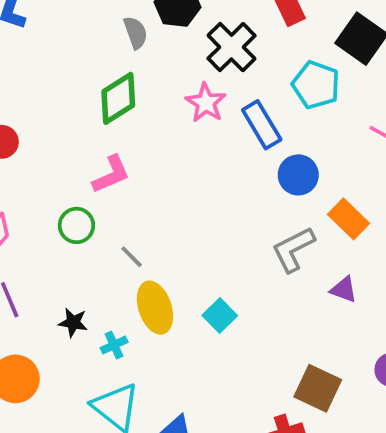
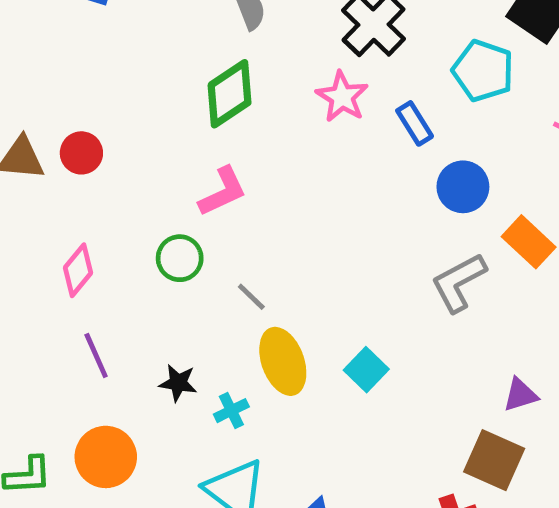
blue rectangle: (262, 125) -> (415, 123), size x0.7
purple triangle: (344, 290) -> (520, 395), moved, turned -36

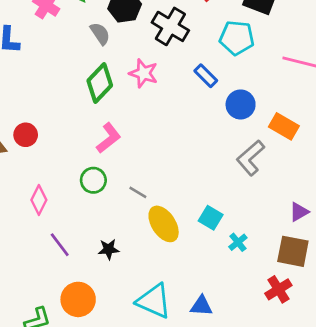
pink star: (342, 97) -> (144, 73), moved
cyan cross: (231, 411) -> (238, 242), moved

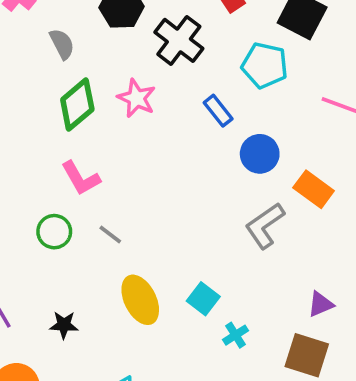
gray semicircle: (100, 34) -> (62, 44), moved
pink L-shape: (109, 138) -> (81, 178), turned 92
gray line: (138, 192) -> (110, 234), moved

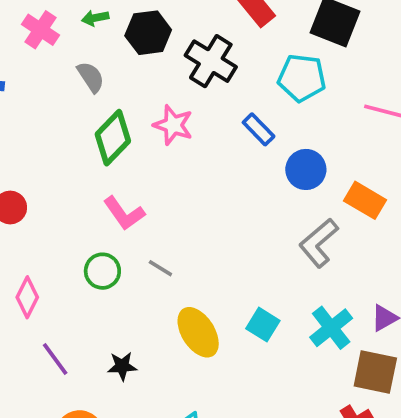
cyan cross: (235, 335) -> (331, 328), moved, size x1.6

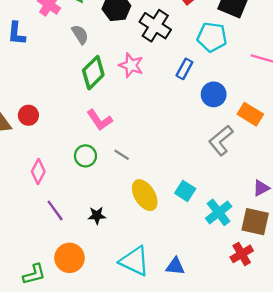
blue rectangle: (259, 129) -> (184, 69), turned 72
cyan cross: (331, 328) -> (219, 212), moved

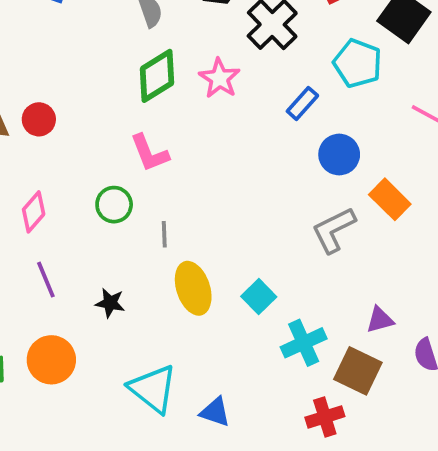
gray line: (122, 155) -> (164, 234), moved, turned 42

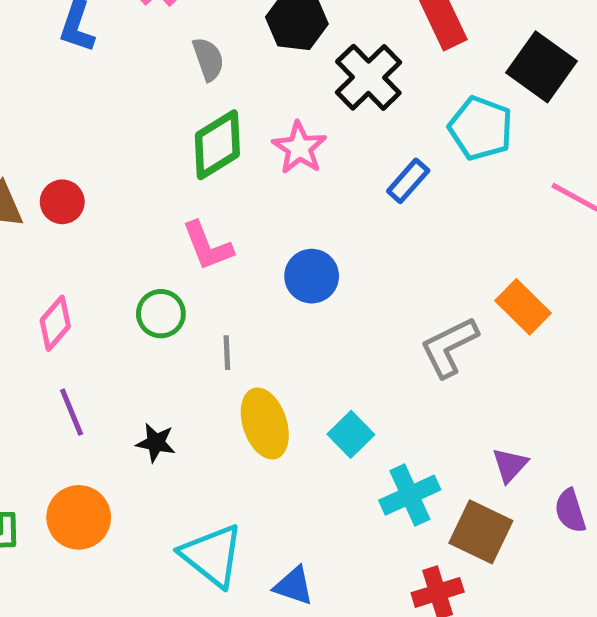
blue circle: (339, 155) -> (312, 276), moved
purple triangle: (380, 320) -> (510, 465), turned -32

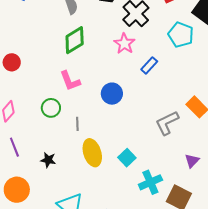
pink star: (299, 148) -> (124, 44), moved
blue rectangle: (408, 181) -> (149, 65), moved
purple triangle: (510, 465) -> (192, 161), moved

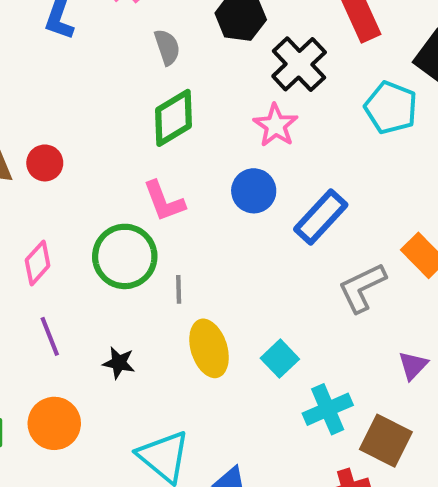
blue rectangle: (149, 65) -> (321, 217), moved, size x1.5
blue circle: (112, 94) -> (254, 191), moved
green circle: (51, 108) -> (125, 256), size x1.6

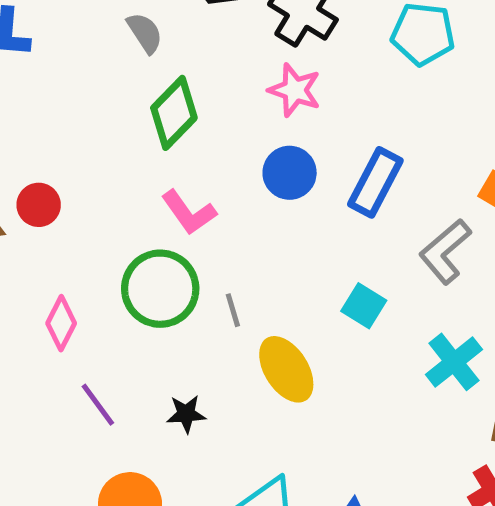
cyan square: (280, 359) -> (364, 306), moved
cyan cross: (328, 409) -> (454, 362), moved

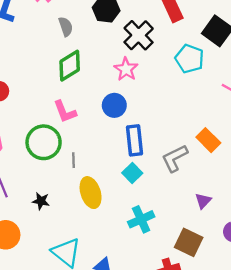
blue rectangle: (375, 182) -> (135, 140), moved, turned -48
cyan cross: (454, 362) -> (141, 219), moved

